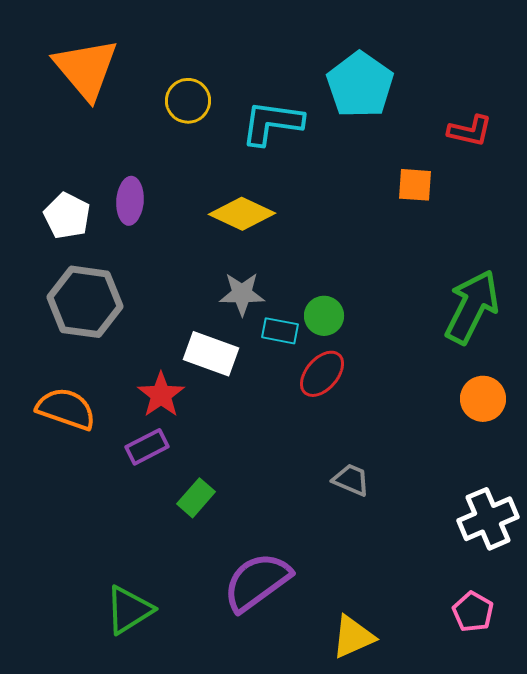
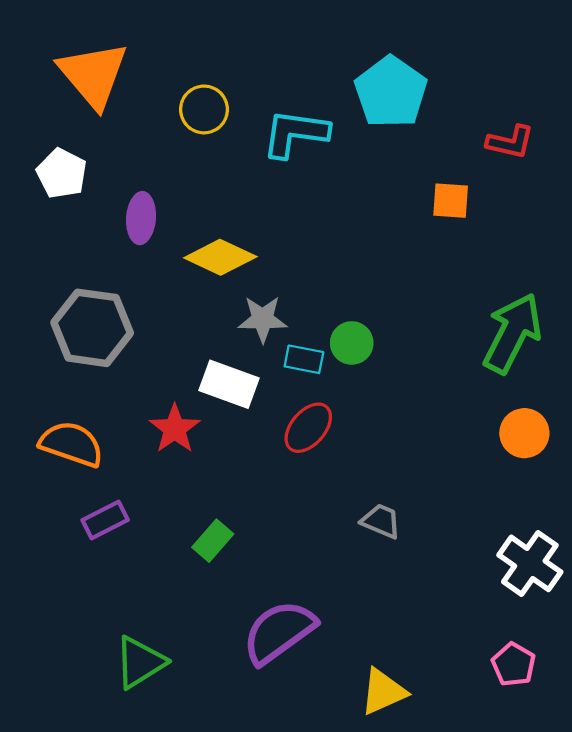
yellow diamond: (242, 214) -> (220, 257), moved
white pentagon: (67, 216) -> (62, 174), moved
red ellipse: (322, 374) -> (308, 428), moved
purple rectangle: (147, 447) -> (105, 520), moved
white cross: (488, 519) -> (530, 563), turned -32

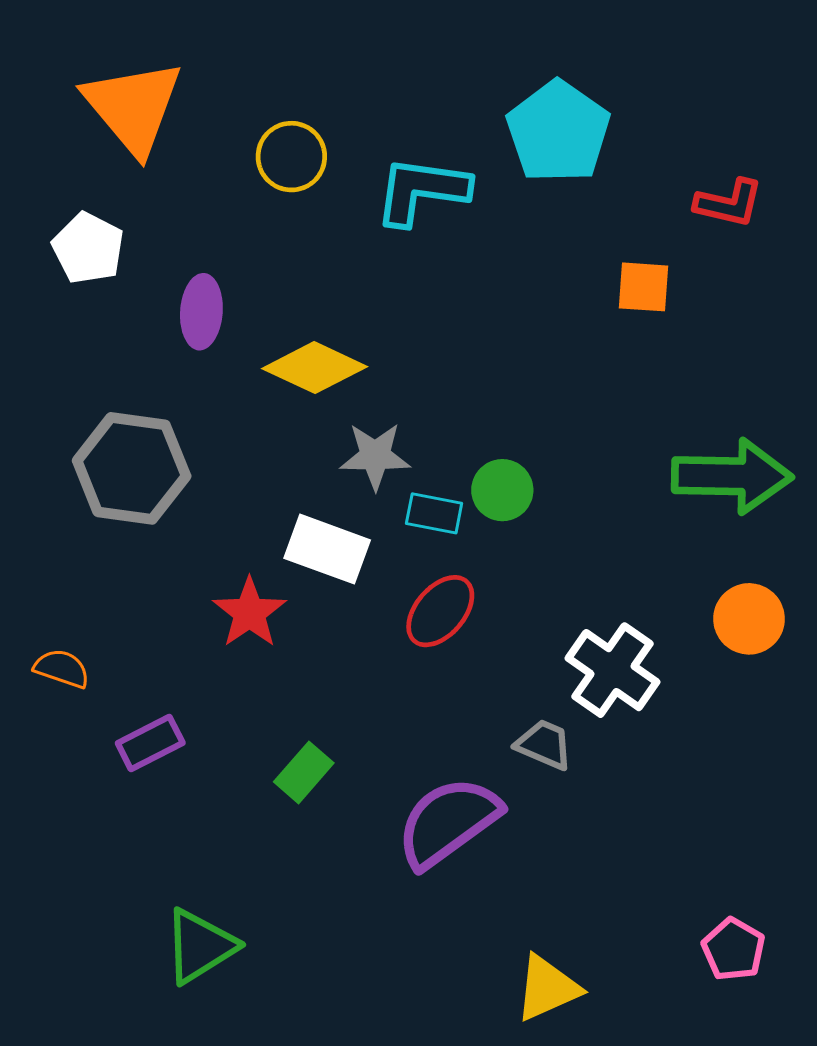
green arrow: (512, 333) -> (732, 476), turned 64
orange semicircle: (71, 444) -> (62, 669), moved, size x0.6
white cross: (530, 563) -> (612, 670), moved
purple semicircle: (279, 632) -> (448, 822), moved

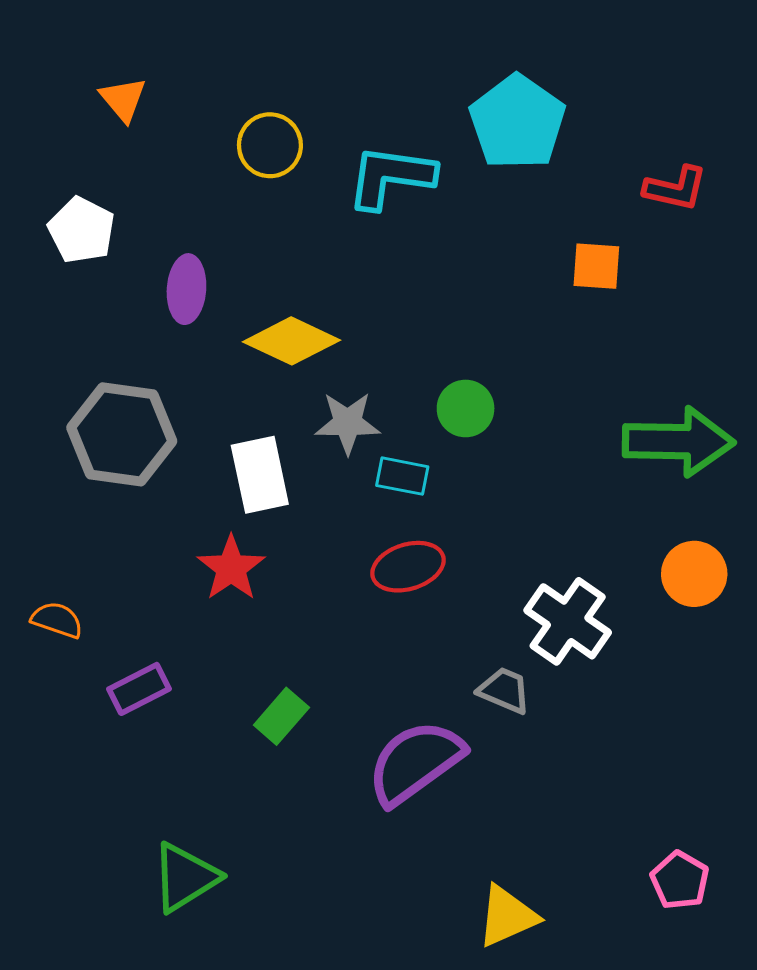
orange triangle: (133, 107) -> (123, 99), size x0.5
green circle: (502, 490) -> (466, 408), moved
white rectangle: (327, 549) -> (260, 475), moved, turned 58
red ellipse: (440, 611) -> (408, 567), turned 32

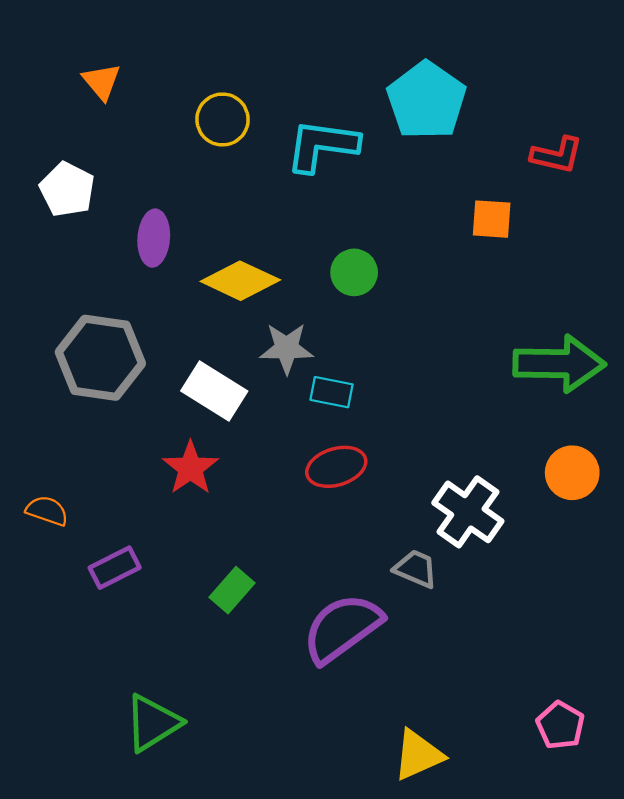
green circle: (466, 408) -> (354, 272), moved
white rectangle: (260, 475) -> (214, 391), turned -46

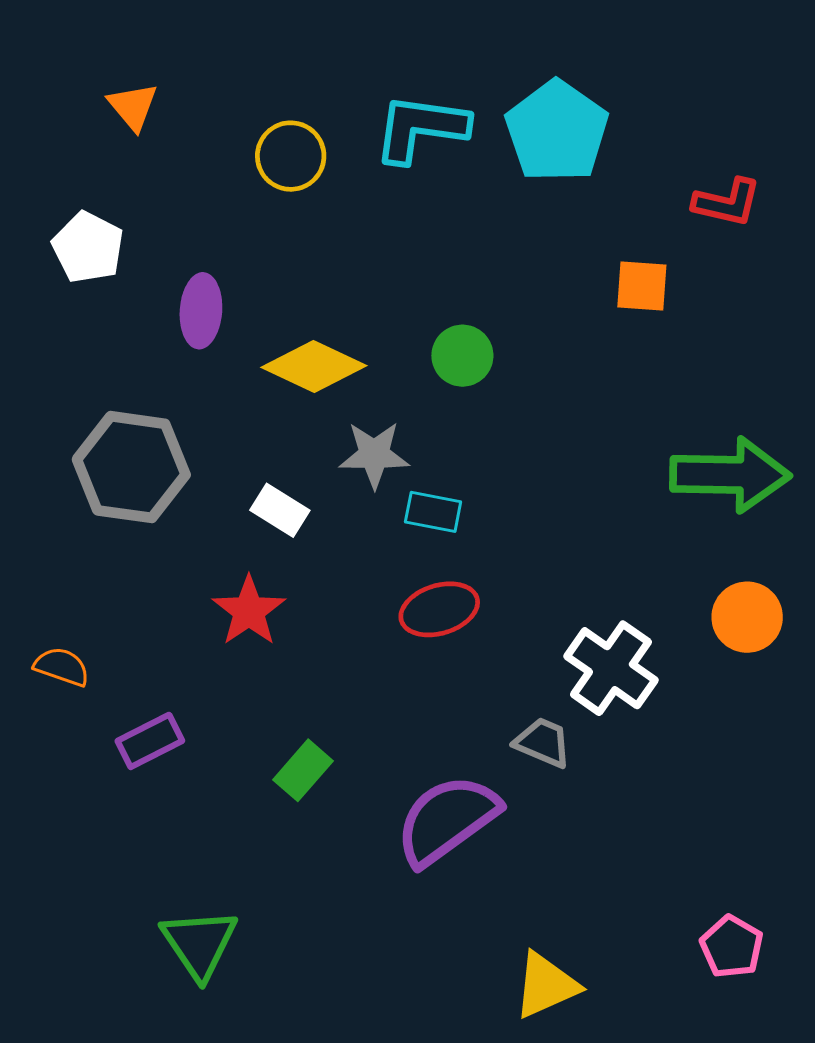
cyan L-shape: (322, 146) -> (421, 128), moved
white rectangle: (214, 391) -> (280, 510), size x0.7
green triangle: (153, 723) -> (199, 944), turned -32

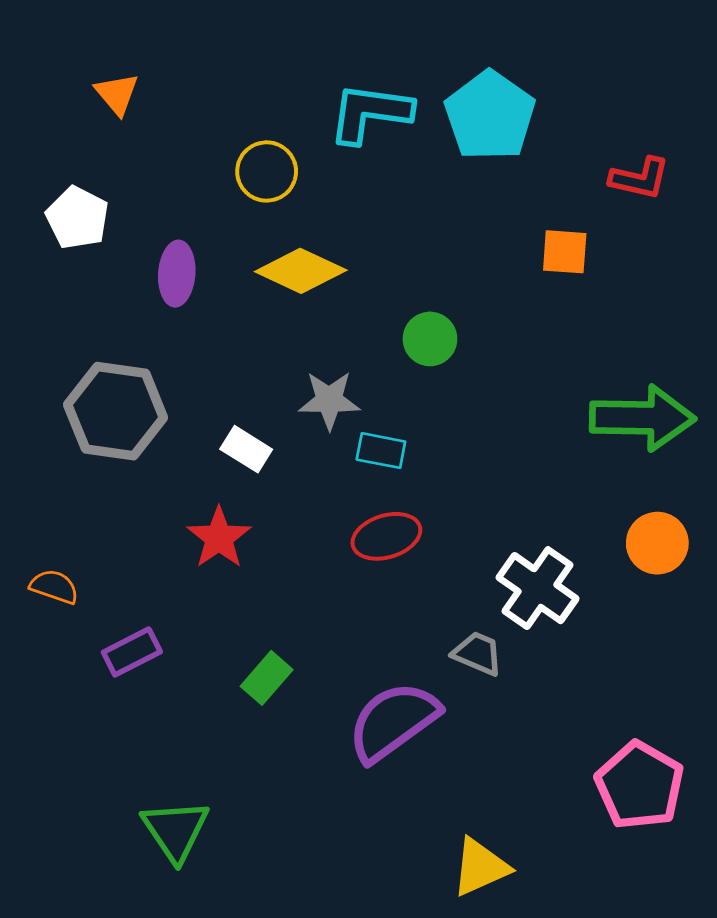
yellow circle: (291, 156) -> (267, 171), moved
green circle: (462, 356) -> (430, 339), moved
yellow diamond: (314, 366) -> (301, 271), moved
pink pentagon: (732, 947) -> (640, 785), moved, size x1.6

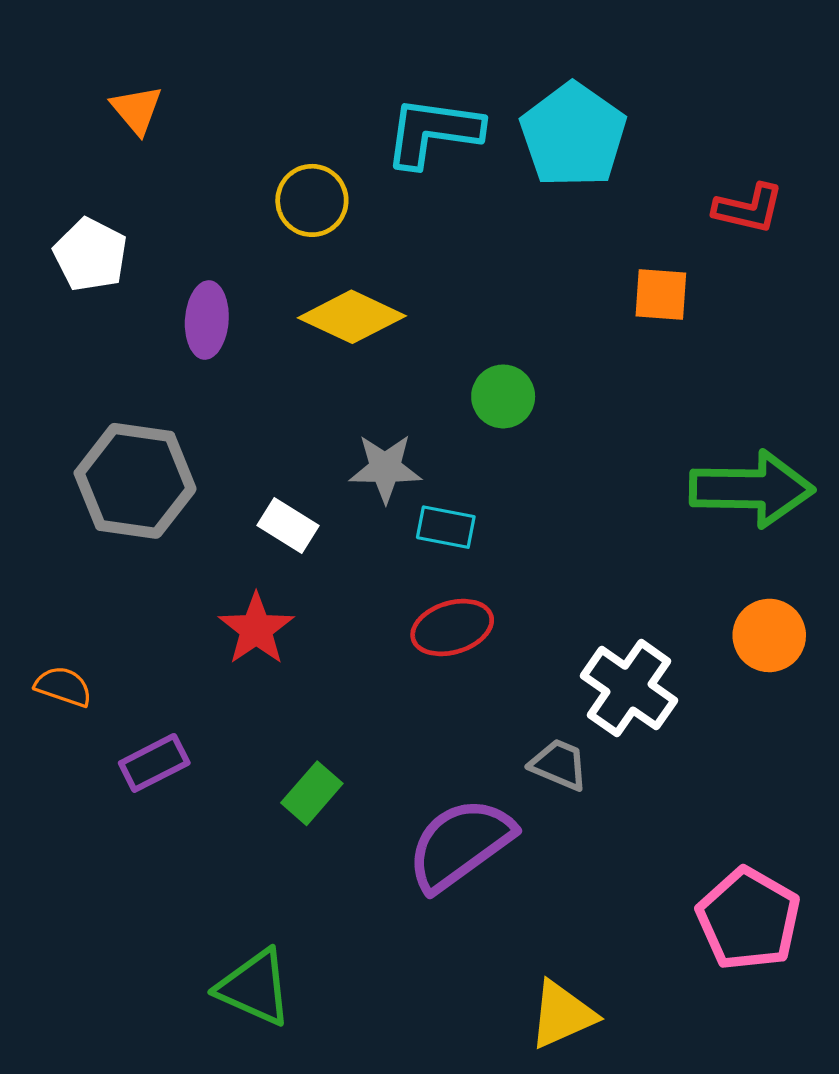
green triangle: (175, 830) -> (255, 988), moved, turned -32

